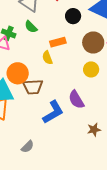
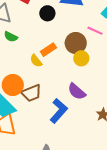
orange rectangle: (58, 42) -> (48, 50), moved
brown circle: (93, 42) -> (76, 43), moved

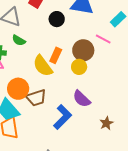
orange rectangle: (48, 50) -> (56, 55), turned -35
yellow circle: (81, 58) -> (79, 67), moved
yellow semicircle: (36, 61) -> (43, 66), size x1.6

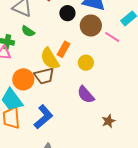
brown circle: (83, 50) -> (91, 26), moved
brown trapezoid: (36, 98) -> (44, 76), moved
blue L-shape: (62, 117) -> (43, 117), moved

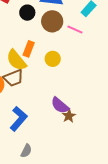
purple semicircle: (86, 95) -> (60, 105), moved
brown star: (108, 121) -> (69, 116), moved

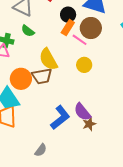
pink line: (75, 30) -> (80, 40), moved
orange rectangle: (29, 49) -> (68, 28), moved
blue L-shape: (19, 119) -> (60, 117), moved

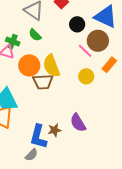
orange rectangle: (68, 28) -> (109, 65), moved
orange circle: (21, 79) -> (29, 65), moved
blue L-shape: (60, 117) -> (38, 137), moved, turned 135
brown star: (89, 124) -> (55, 130), moved

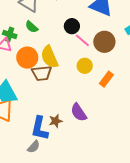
black circle: (77, 24) -> (72, 26), moved
brown circle: (98, 41) -> (104, 42), moved
orange rectangle: (109, 65) -> (106, 79), moved

